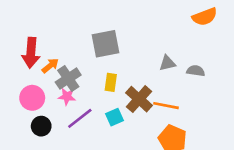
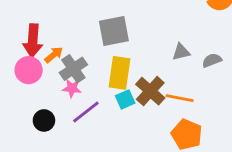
gray semicircle: (196, 71) -> (212, 60), turned -30
yellow rectangle: (111, 82) -> (119, 73), size x1.6
pink circle: (32, 98) -> (29, 70), moved
cyan square: (115, 117) -> (125, 99), moved

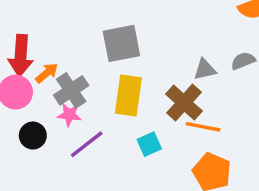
gray semicircle: (212, 60) -> (243, 61), moved
brown cross: (150, 91) -> (184, 103), moved
cyan square: (125, 99) -> (149, 144), moved
black circle: (44, 120) -> (33, 136), moved

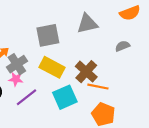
gray triangle: (205, 70) -> (87, 24), moved, size x1.5
yellow rectangle: (128, 96) -> (52, 67), turned -70
cyan square: (149, 144) -> (65, 97), size x1.6

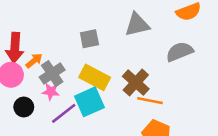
gray square: (48, 35) -> (89, 39), size x0.7
gray semicircle: (122, 46) -> (180, 52), size x1.5
cyan square: (65, 97) -> (89, 102), moved

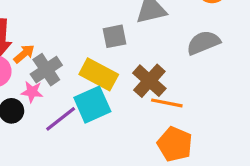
gray square: (89, 39) -> (115, 36), moved
pink star: (51, 92) -> (32, 92), moved

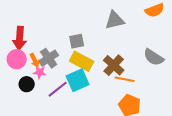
gray square: (115, 36) -> (77, 41), moved
gray semicircle: (203, 43) -> (154, 57), moved, turned -125
orange arrow: (24, 54) -> (35, 60), moved, turned 104

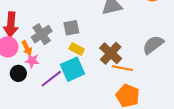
gray semicircle: (154, 57) -> (153, 45), turned 110
gray cross: (49, 58) -> (42, 34), moved
yellow rectangle: (82, 61) -> (77, 49), size x0.6

